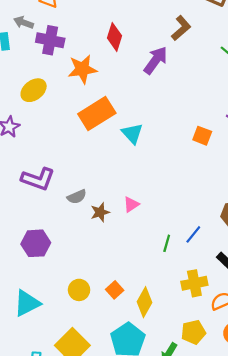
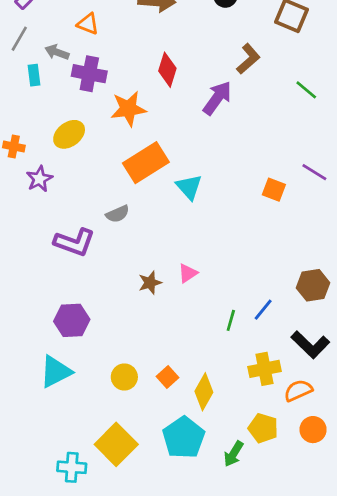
gray semicircle: (77, 197) -> (118, 214), moved
cyan triangle: (27, 303) -> (56, 372), moved
yellow pentagon: (193, 332) -> (263, 428), turned 30

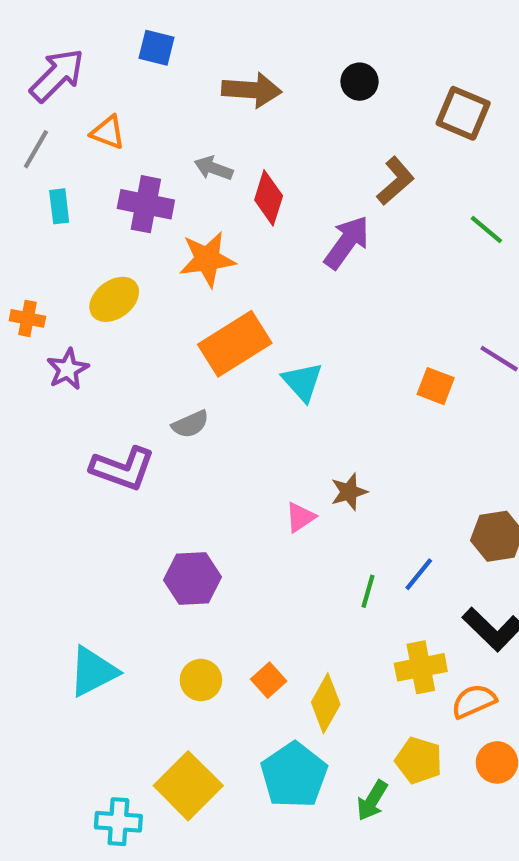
orange triangle: (88, 24) -> (108, 132), moved
gray arrow: (57, 52) -> (214, 168), moved
brown star: (150, 283) -> (349, 492), moved
purple hexagon: (72, 320) -> (192, 579), moved

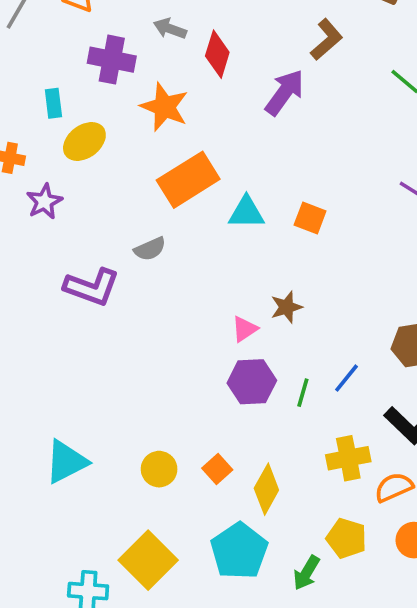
cyan rectangle: (59, 206) -> (53, 103), moved
orange star: (207, 259) -> (165, 107), turned 30
cyan triangle: (302, 382) -> (246, 212), turned -48
orange square: (436, 386) -> (310, 218), moved
purple hexagon: (192, 579) -> (252, 382), moved

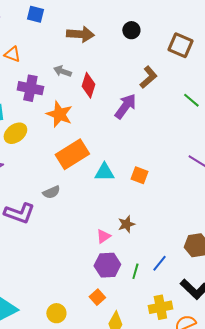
orange square: (217, 469) -> (97, 297), moved

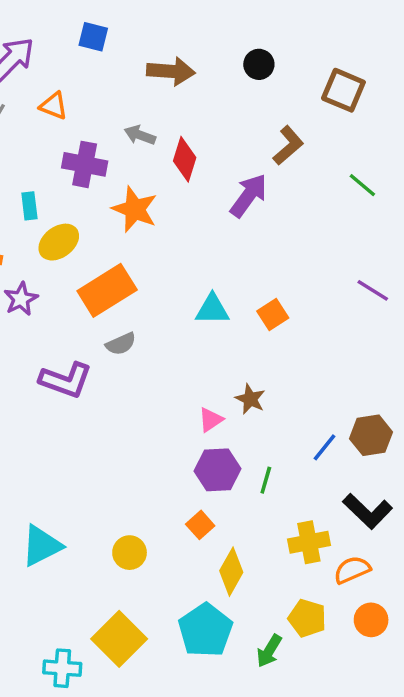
orange rectangle: (72, 154) -> (107, 290), moved
orange square: (139, 175) -> (273, 315), turned 36
brown star: (126, 224) -> (250, 399), turned -30
blue line: (159, 263) -> (324, 447), moved

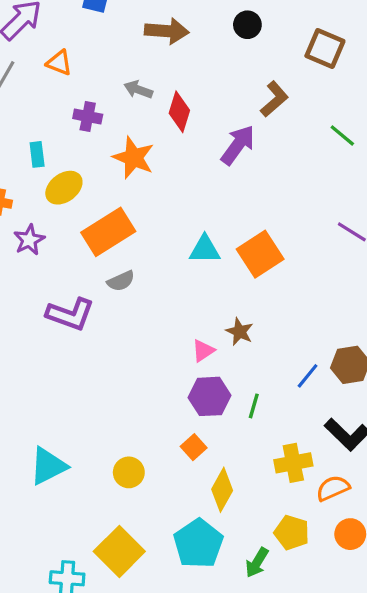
purple cross: (85, 164) -> (88, 116), size x0.7
orange square: (273, 315) -> (260, 254), size x1.6

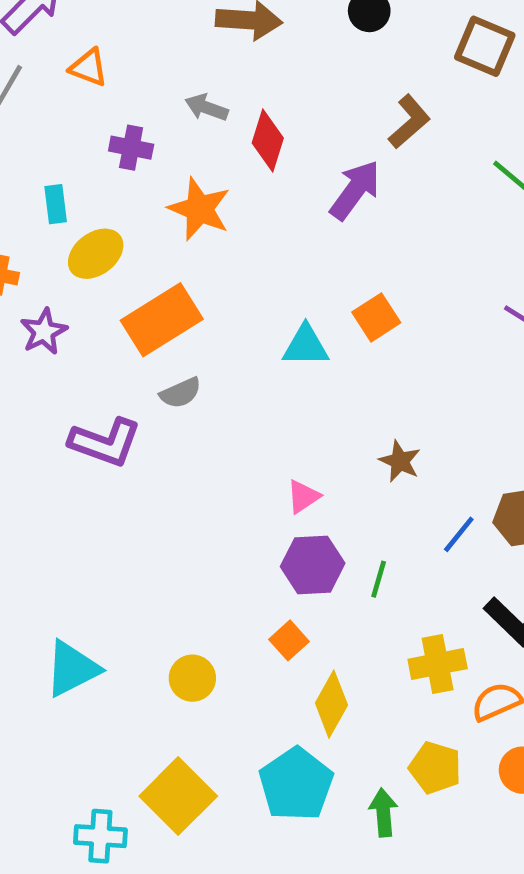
orange square: (260, 254) -> (376, 317), moved, size x0.7
brown star: (240, 332) -> (400, 461), moved
green arrow: (257, 563) -> (383, 813), turned 144

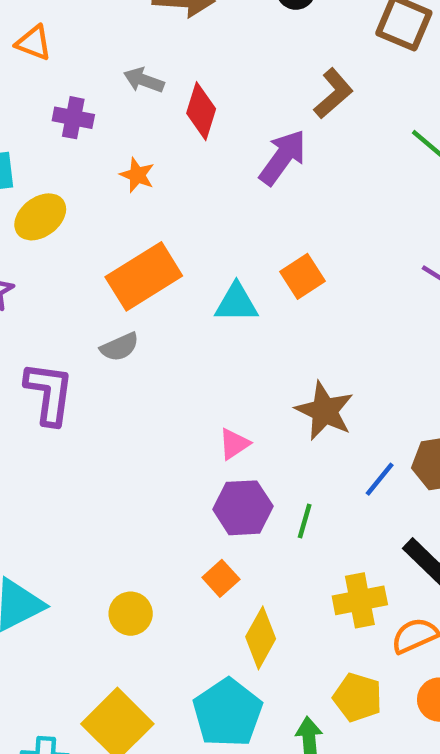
orange star: (199, 209) -> (137, 175), size x0.6
orange rectangle: (162, 320) -> (144, 276), moved
purple L-shape: (105, 442) -> (49, 393), turned -102
brown star: (400, 461) -> (325, 411), size x1.5

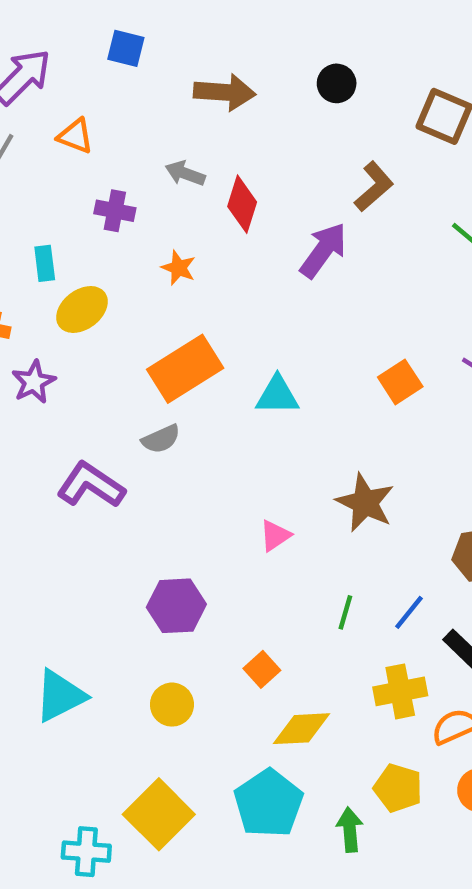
orange square: (302, 276) -> (400, 382), moved
purple L-shape: (49, 393) -> (91, 485), turned -64
blue line: (380, 479) -> (409, 612), moved
purple hexagon: (243, 508) -> (176, 606), moved
yellow diamond: (261, 638) -> (301, 729), turned 58

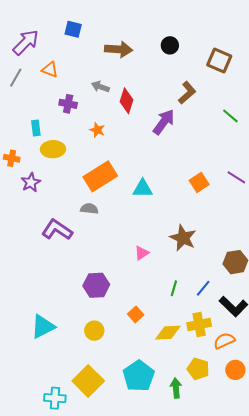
yellow ellipse: (82, 309) -> (53, 149), turned 35
gray semicircle: (161, 439) -> (89, 209), turned -150
yellow diamond: (301, 729) -> (168, 333), moved

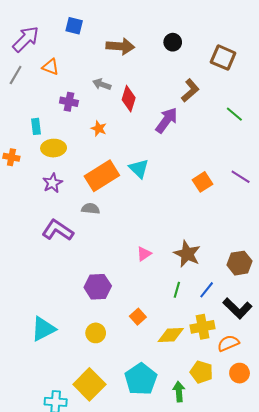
purple star: (31, 182) -> (52, 183), moved
cyan triangle: (143, 188) -> (139, 169), moved, turned 45
brown star: (183, 238) -> (187, 254), moved

